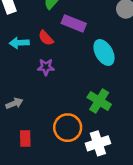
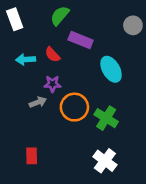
gray arrow: (14, 103) -> (38, 102), moved
orange circle: (68, 128) -> (74, 107), moved
white cross: (98, 143) -> (105, 161), turned -35

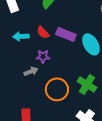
purple rectangle: (81, 40) -> (66, 34), moved
orange circle: (74, 107) -> (57, 89), moved

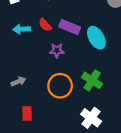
purple star: (43, 56) -> (57, 50), moved
gray arrow: (31, 71) -> (18, 81), moved

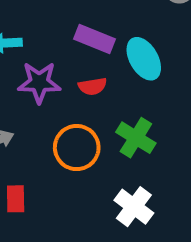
red semicircle: (45, 25) -> (92, 86), moved, turned -56
purple star: (57, 50) -> (39, 82), moved, size x1.5

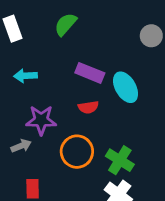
purple star: (39, 82) -> (41, 120), moved
green cross: (136, 138) -> (120, 160), moved

